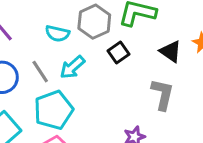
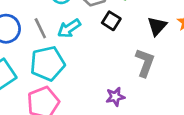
black square: (118, 52) -> (111, 21), turned -30
black triangle: (171, 52) -> (157, 26), turned 30

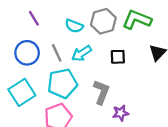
black square: (111, 21) -> (118, 57), moved, turned -35
gray L-shape: (145, 63) -> (101, 92), moved

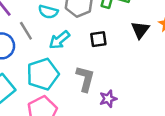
gray line: (57, 53) -> (26, 31), moved

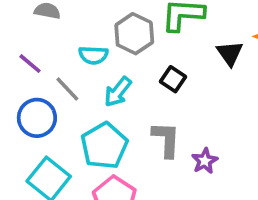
black square: (98, 39) -> (173, 79), turned -36

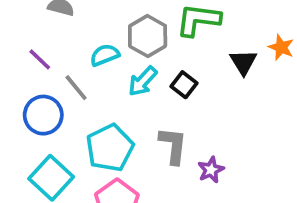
cyan semicircle: (93, 55) -> (105, 55), turned 152
cyan arrow: (118, 92) -> (143, 81), moved

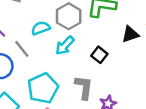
black triangle: (243, 62) -> (130, 34), turned 42
black square: (184, 85) -> (99, 55), moved

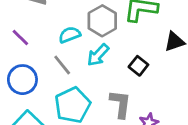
gray line: (22, 49) -> (62, 65), moved

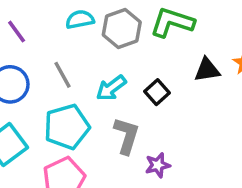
cyan semicircle: (70, 35) -> (80, 19), moved
cyan arrow: (98, 55) -> (111, 88), moved

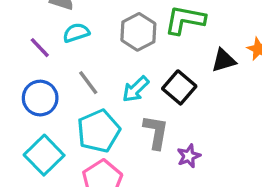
cyan semicircle: (80, 19) -> (76, 33), moved
black square: (157, 92) -> (179, 87), size x1.4

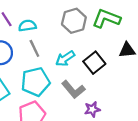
cyan semicircle: (76, 33) -> (27, 26), moved
gray L-shape: (156, 132) -> (73, 89), turned 120

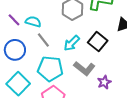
cyan semicircle: (27, 26) -> (33, 22), turned 35
cyan pentagon: (35, 82) -> (50, 69), turned 30

